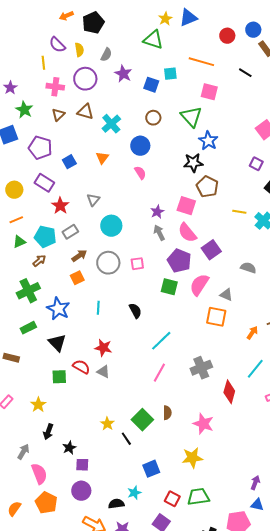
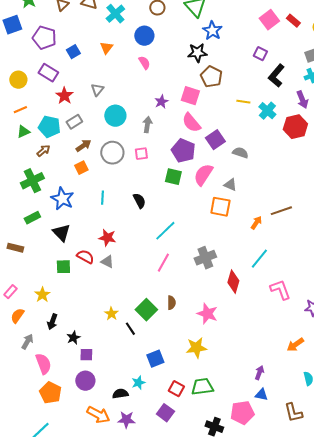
gray arrow: (159, 233) -> (147, 125), moved, turned 35
gray semicircle: (248, 268) -> (240, 153), moved
orange semicircle: (14, 509) -> (17, 316), moved

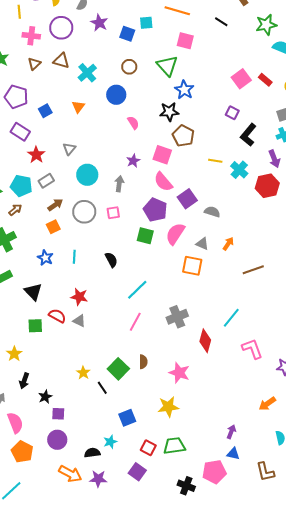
pink semicircle: (144, 63) -> (133, 123), moved
blue star: (62, 199) -> (45, 258), moved, size x0.7
orange arrow: (256, 223) -> (228, 244), moved

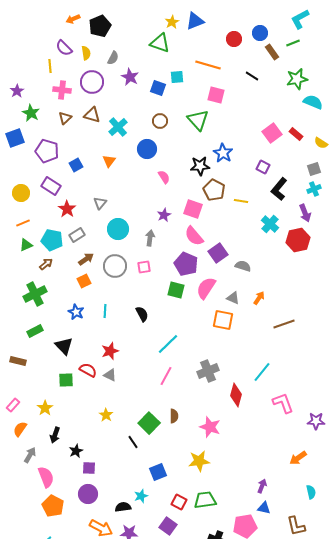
blue star: (184, 90) -> (223, 153), moved
yellow line: (215, 161) -> (241, 201), moved
red star: (79, 297) -> (110, 351), turned -30
yellow star: (83, 373) -> (106, 415), moved

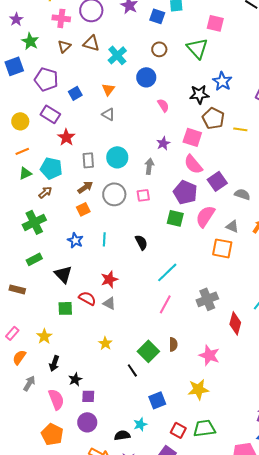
gray triangle: (100, 203) -> (108, 114), moved, turned -40
gray rectangle: (77, 235) -> (88, 160), moved, turned -63
pink semicircle: (46, 477) -> (56, 399), moved

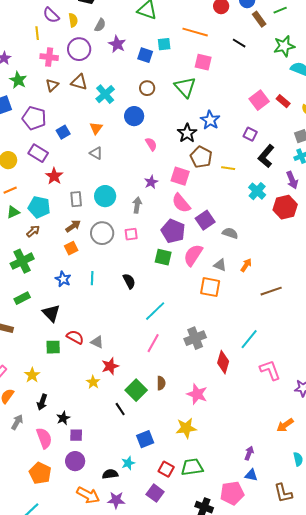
black star: (199, 94) -> (187, 133), turned -30
red star: (109, 279) -> (110, 366), moved

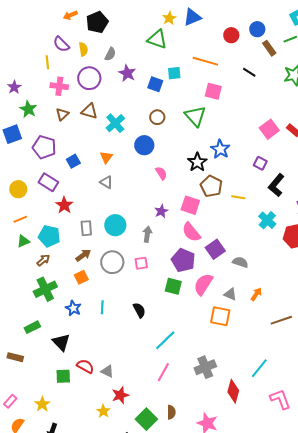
green cross: (22, 261) -> (45, 289), moved

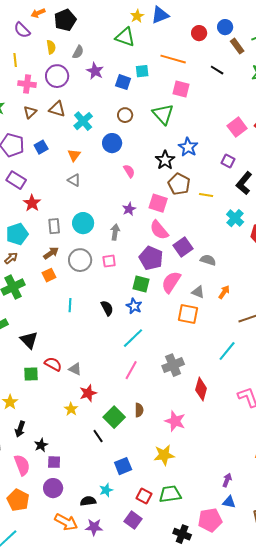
purple semicircle: (61, 44) -> (22, 30), moved
blue square: (73, 161) -> (41, 147), moved
cyan pentagon: (49, 236) -> (17, 234), turned -30
blue star: (73, 308) -> (134, 306), moved
cyan line: (259, 368) -> (227, 351), moved

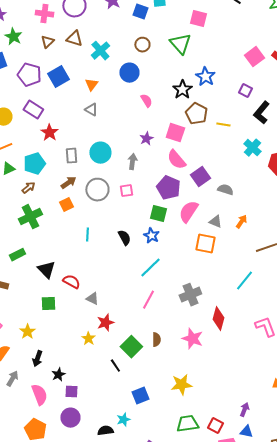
blue square: (41, 147) -> (58, 77), size x1.5
red semicircle: (53, 364) -> (71, 282), moved
pink star: (175, 421) -> (192, 339), moved
red square: (144, 496) -> (215, 426), moved

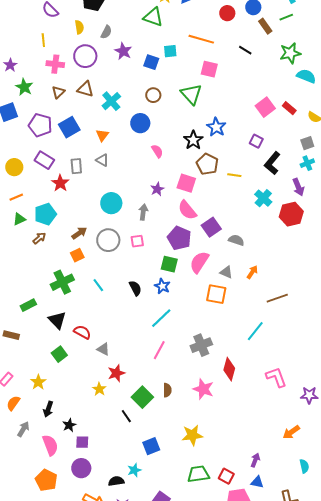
gray rectangle: (71, 156) -> (76, 166), moved
green cross: (30, 217) -> (62, 282), moved
cyan line: (87, 235) -> (98, 285), turned -40
green square: (48, 304) -> (59, 354), turned -35

